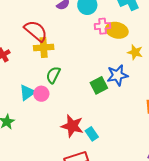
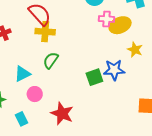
yellow ellipse: (117, 30) -> (120, 25), turned -45
pink circle: (41, 94) -> (35, 94), moved
cyan rectangle: (92, 134) -> (21, 119), moved

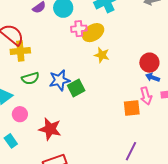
yellow star: (135, 50) -> (102, 55), moved
green semicircle: (51, 60) -> (30, 78), turned -132
blue star: (114, 70) -> (60, 80), moved

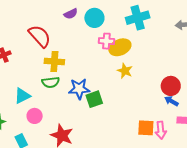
yellow cross: (20, 51) -> (54, 62), moved
pink arrow: (146, 96) -> (161, 130), moved

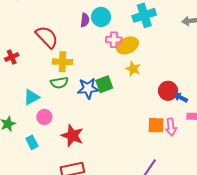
purple semicircle: (71, 14) -> (85, 20), moved, turned -56
red circle: (171, 86) -> (168, 91), moved
green square: (94, 99) -> (104, 84), moved

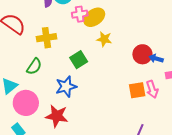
yellow cross: (62, 62) -> (46, 38), moved
green semicircle: (59, 83) -> (34, 67), turned -36
blue star: (88, 88) -> (66, 87), moved
pink circle: (44, 117) -> (26, 103), size x1.6

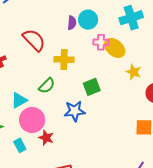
yellow ellipse: (94, 17) -> (115, 48), turned 65
yellow star: (104, 39) -> (134, 72), moved
red star: (57, 116) -> (46, 138), moved, size x0.7

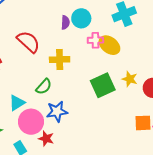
yellow star: (134, 72) -> (130, 79), moved
green square: (92, 87) -> (103, 85), moved, size x1.4
blue star: (75, 111) -> (57, 111), moved

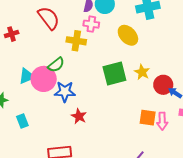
pink cross: (95, 40) -> (91, 24), moved
pink circle: (31, 122) -> (44, 79), moved
red star: (46, 139) -> (79, 116), moved

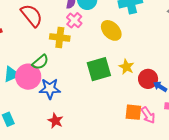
pink cross: (91, 24) -> (74, 20), turned 35
red star: (79, 116) -> (55, 121), moved
pink arrow: (162, 121) -> (148, 115), turned -30

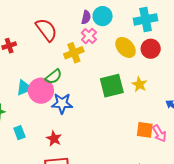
yellow cross: (60, 38) -> (74, 53), turned -30
red circle: (148, 79) -> (151, 49), moved
red star: (55, 121) -> (54, 139), moved

